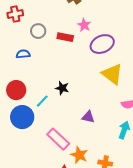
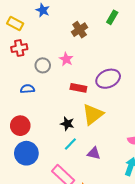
pink star: (84, 25) -> (66, 59), moved
red rectangle: (65, 37) -> (78, 88), moved
yellow triangle: (112, 74) -> (93, 114), moved, turned 45
cyan line: (42, 101) -> (70, 144), moved

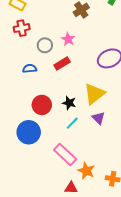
red rectangle: (78, 88) -> (62, 63), moved, turned -42
red circle: (20, 126) -> (42, 105), moved
purple triangle: (94, 153) -> (98, 118), moved, turned 32

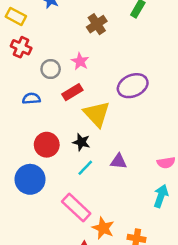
red cross: (22, 28) -> (21, 47), turned 35
yellow triangle: (94, 94) -> (97, 114), moved, turned -35
purple triangle: (98, 118) -> (119, 161), turned -40

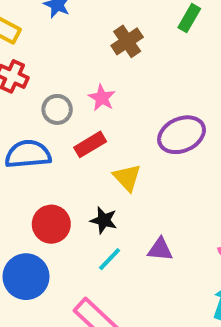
blue semicircle: (31, 99) -> (28, 154), size x1.6
yellow triangle: (97, 114) -> (127, 177), size x0.7

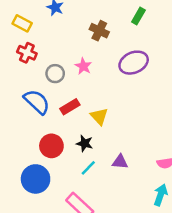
brown cross: (127, 41) -> (99, 31), turned -30
purple ellipse: (182, 135) -> (134, 63), moved
red rectangle: (90, 144) -> (70, 107), moved
blue semicircle: (28, 154) -> (37, 102), turned 48

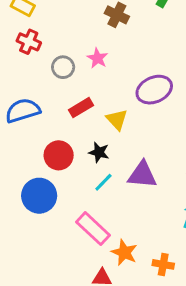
purple ellipse: (134, 63) -> (154, 90), moved
blue semicircle: (37, 102) -> (23, 111), moved, turned -60
purple triangle: (120, 162) -> (142, 175), size x1.5

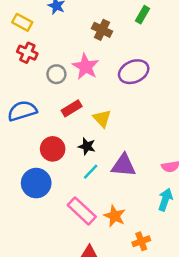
pink star: (97, 58) -> (86, 67), size x1.5
purple ellipse: (154, 90) -> (134, 72), moved
orange star: (124, 252) -> (115, 216), moved
orange cross: (163, 264) -> (141, 241), turned -30

